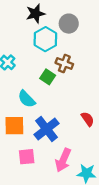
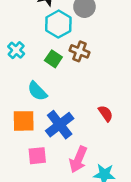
green square: (48, 77) -> (53, 59), moved

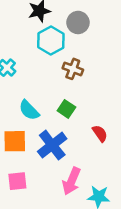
green square: (53, 59) -> (66, 109), moved
pink square: (37, 156) -> (17, 181), moved

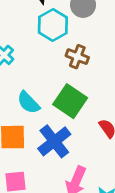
green square: (66, 109) -> (70, 101), size x1.6

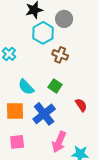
green square: (70, 101) -> (55, 86), size x0.6

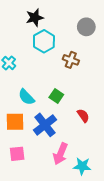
gray circle: (64, 19) -> (86, 27), moved
brown cross: (60, 55) -> (71, 60), moved

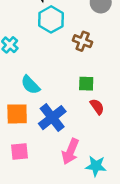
green square: (56, 96) -> (86, 84), moved, turned -32

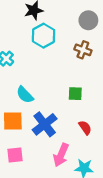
brown cross: (83, 41) -> (83, 50), moved
red semicircle: (97, 107) -> (85, 128), moved

